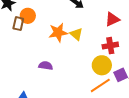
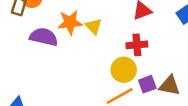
purple semicircle: (46, 66) -> (44, 37), moved, size x1.5

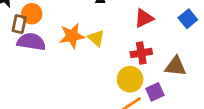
purple semicircle: (44, 37) -> (31, 42), moved
brown triangle: (170, 86) -> (176, 66), moved

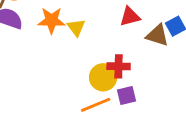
red cross: (141, 53) -> (119, 66), moved
brown triangle: (176, 66) -> (157, 35), moved

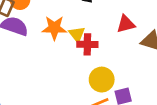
red cross: (119, 66) -> (87, 44), moved

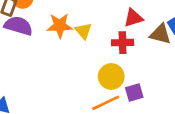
red cross: (87, 44) -> (123, 43), moved

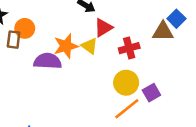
red triangle: (133, 18) -> (103, 28), moved
purple semicircle: (18, 26) -> (48, 61), moved

